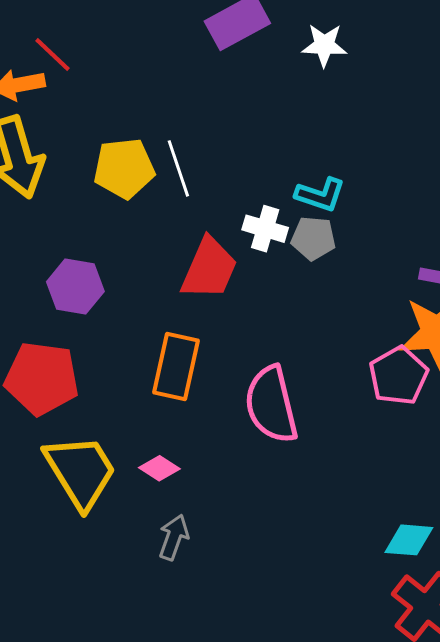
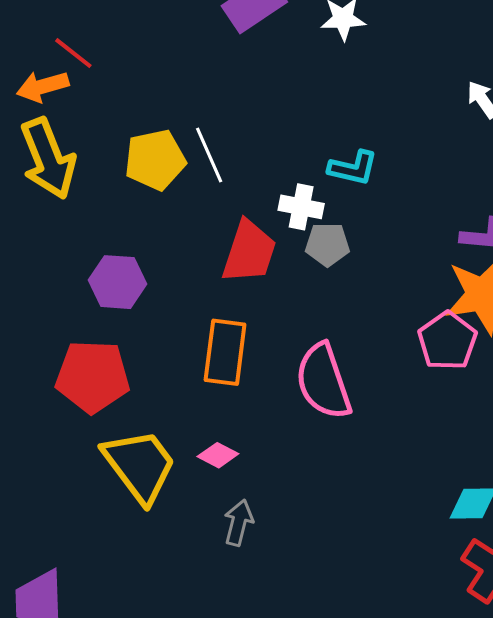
gray pentagon: (313, 238) -> (327, 244), moved

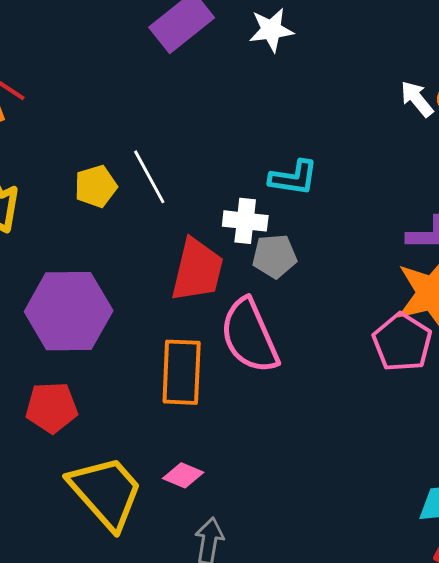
yellow pentagon: (155, 160) -> (96, 186), size x0.7
purple hexagon: (118, 282) -> (69, 311), size x1.5
red pentagon: (93, 377) -> (52, 407), size x0.7
pink semicircle: (323, 381) -> (249, 336), moved

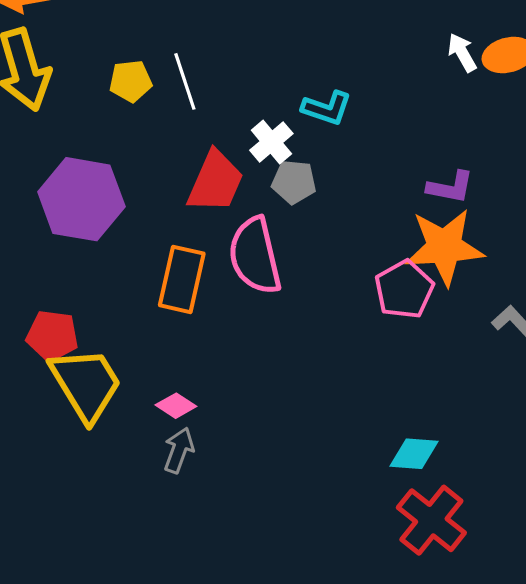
white cross: (245, 221) -> (271, 142), turned 33
red pentagon: (52, 407) -> (52, 336), moved
pink diamond: (183, 475) -> (176, 406), moved

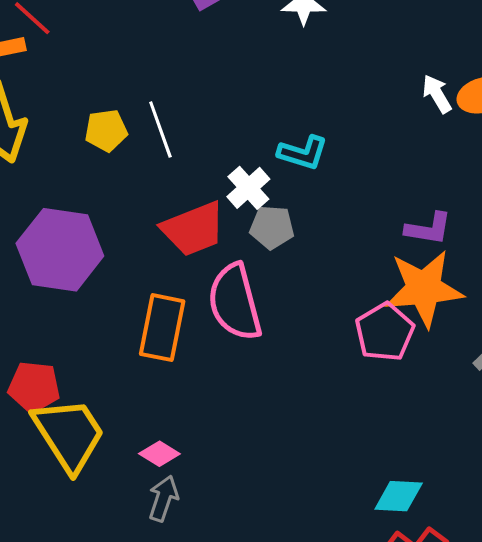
red trapezoid: (215, 182) -> (193, 229), turned 46

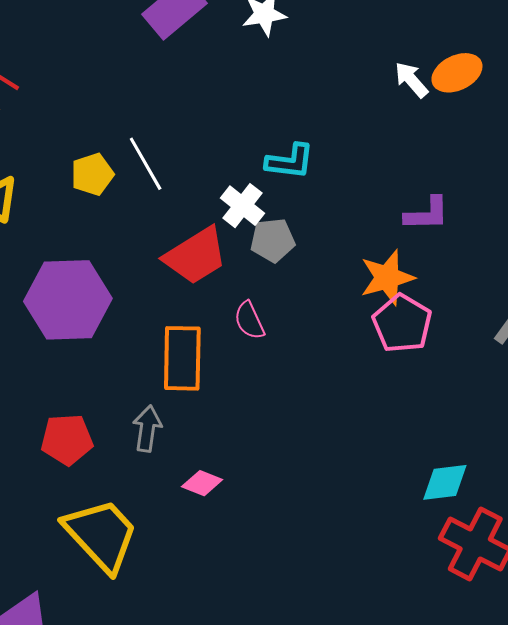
orange star: (424, 289) -> (387, 278), moved, size x0.7
pink semicircle: (235, 302) -> (249, 320), size x0.5
yellow trapezoid: (69, 434) -> (101, 535), moved
gray arrow: (163, 498) -> (147, 429), moved

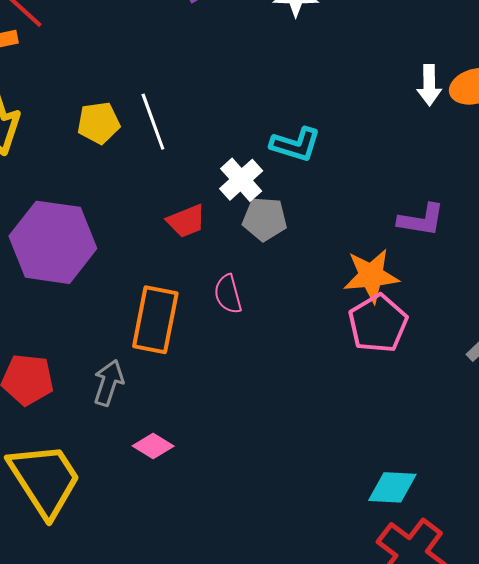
white arrow: (411, 80) -> (429, 85), turned -150
red trapezoid: (196, 256) -> (186, 221), size x0.6

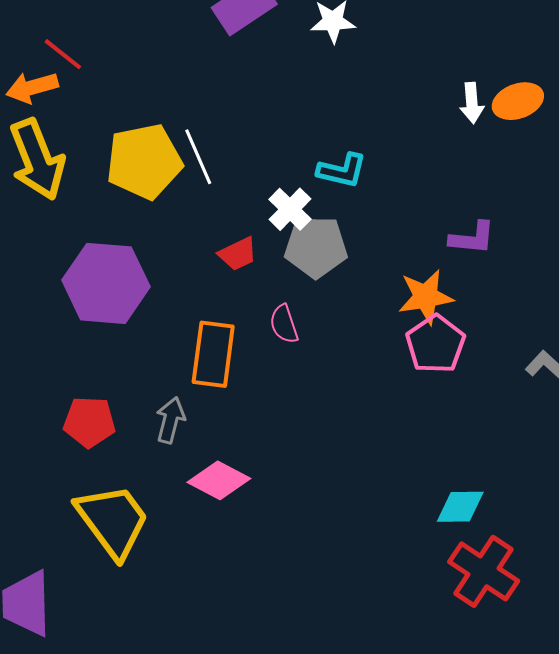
yellow pentagon: (99, 123) -> (144, 161), size x1.8
gray pentagon: (265, 219) -> (316, 247), size x1.4
pink diamond: (153, 446) -> (219, 480), size x1.5

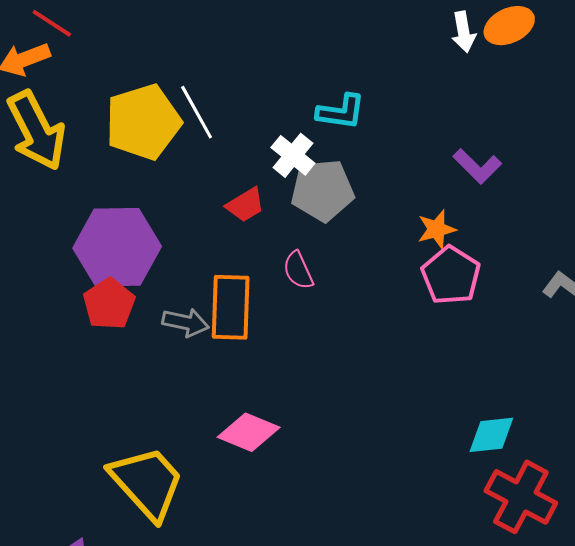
purple L-shape: (472, 238) -> (477, 166), turned 45
orange star: (426, 297) -> (437, 229), size x0.7
gray arrow: (170, 420) -> (186, 322), moved, turned 93
red pentagon: (89, 422) -> (109, 304), moved, turned -30

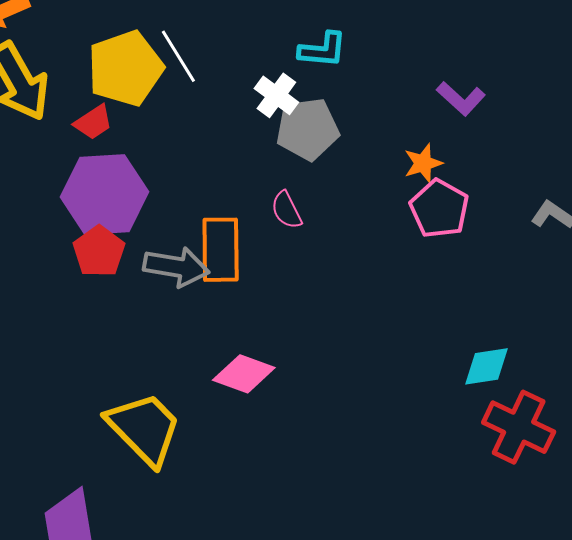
red trapezoid: (245, 205) -> (93, 122), moved
gray arrow: (186, 322) -> (176, 267), size x1.4

